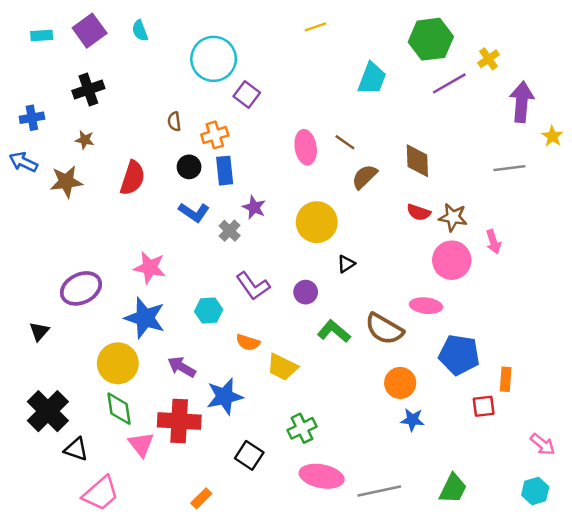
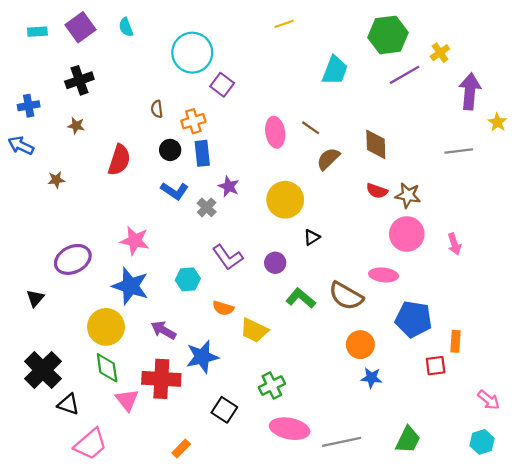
brown star: (66, 182) -> (56, 180), moved, size x0.6
pink arrow: (493, 242) -> (454, 244), moved

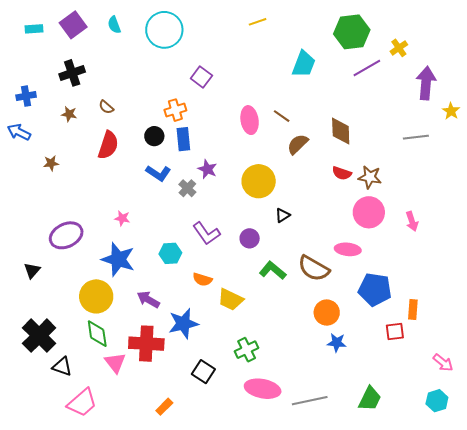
cyan circle: (192, 53) -> (164, 30), moved
brown semicircle: (157, 109) -> (106, 107), moved, turned -42
pink star: (135, 241) -> (122, 218), size x0.6

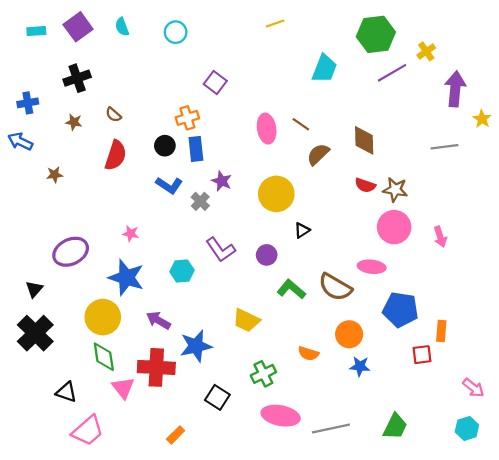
cyan circle: (164, 30) -> (176, 32), size x0.6
orange semicircle: (202, 279) -> (308, 353), moved
black cross: (39, 336) -> (35, 333), moved

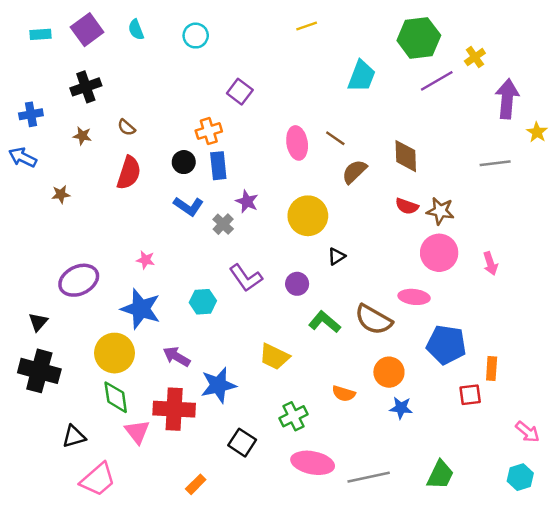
black cross: (35, 333) -> (39, 371), turned -30
black triangle: (66, 392) -> (74, 437), turned -35

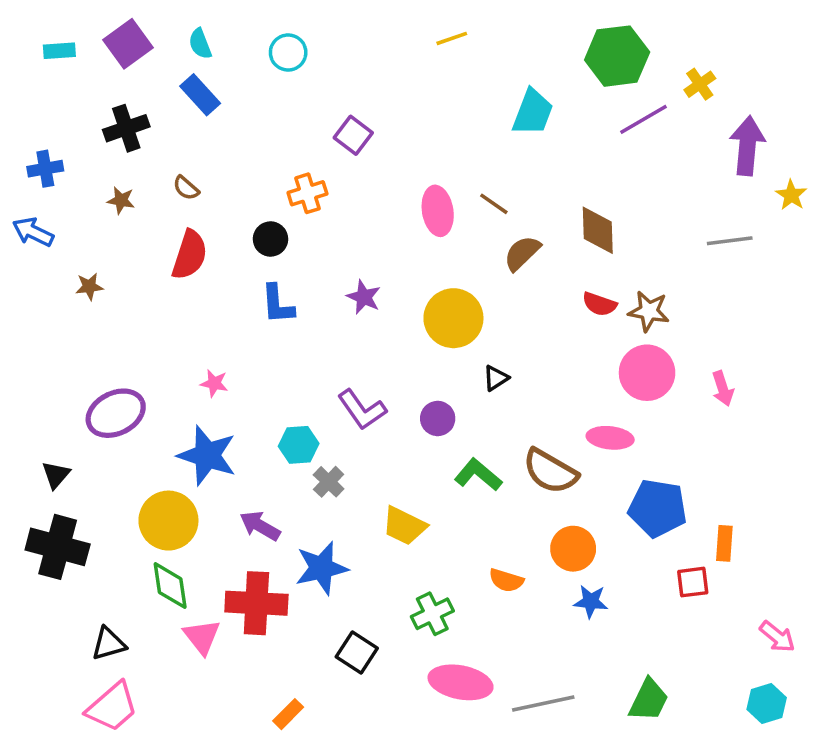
blue rectangle: (218, 166) -> (200, 95), moved, turned -36
blue L-shape: (188, 206) -> (278, 304), turned 52
gray cross: (223, 224) -> (329, 482), moved
pink trapezoid: (98, 480) -> (112, 707), moved

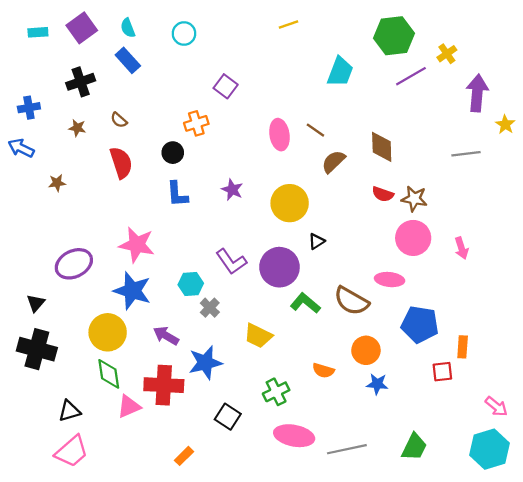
red semicircle: (190, 255) -> (121, 163), turned -36
pink star: (214, 383) -> (137, 245), size x2.0
purple circle: (438, 418) -> (279, 267), size x1.8
pink triangle: (202, 637) -> (129, 406), turned 45
cyan hexagon: (767, 703) -> (490, 449), size x1.6

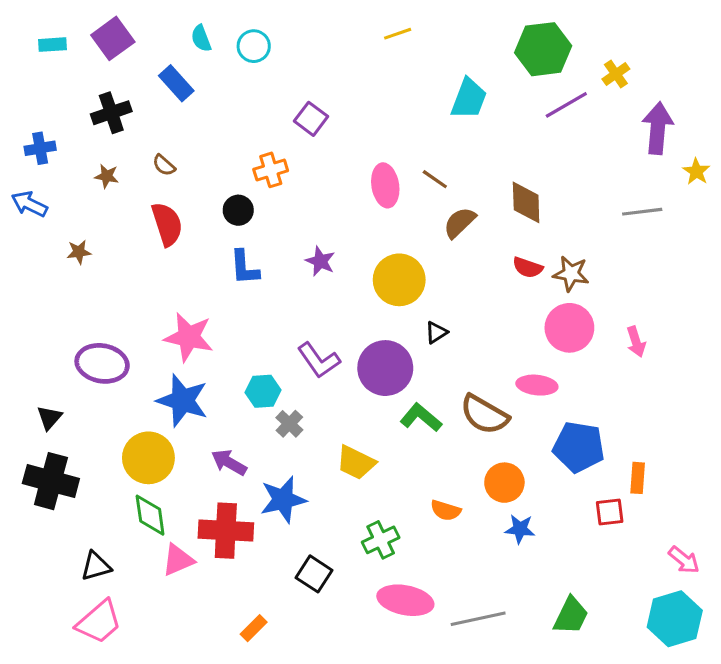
cyan semicircle: (128, 28) -> (201, 38), moved
purple ellipse: (74, 264) -> (102, 363), turned 36

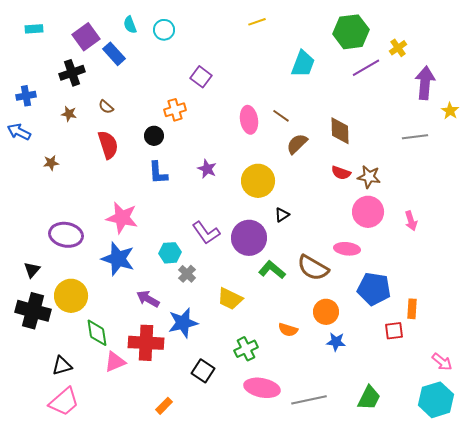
purple square: (113, 38) -> (86, 37), moved
yellow circle: (148, 458) -> (71, 296), moved

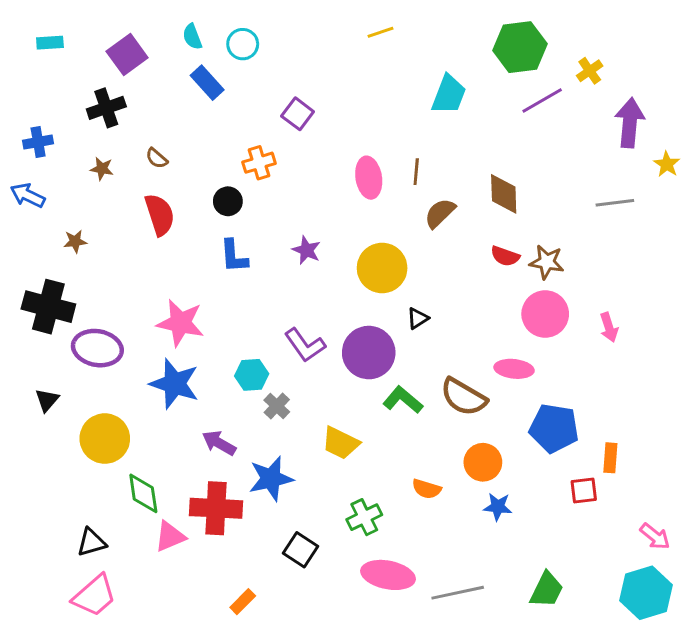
blue rectangle: (114, 54) -> (207, 83), moved
brown line: (281, 116) -> (416, 172), turned 60
black cross: (33, 311) -> (48, 307), moved

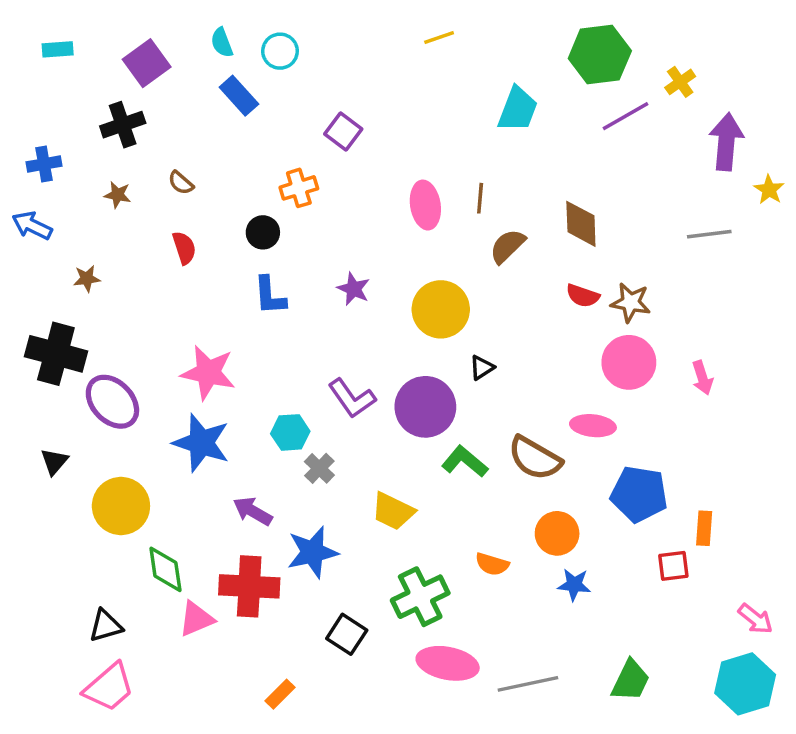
red semicircle: (160, 215) -> (184, 248), size x0.7
purple ellipse: (97, 348) -> (112, 402), turned 36
green cross: (364, 517) -> (420, 597), size x1.4

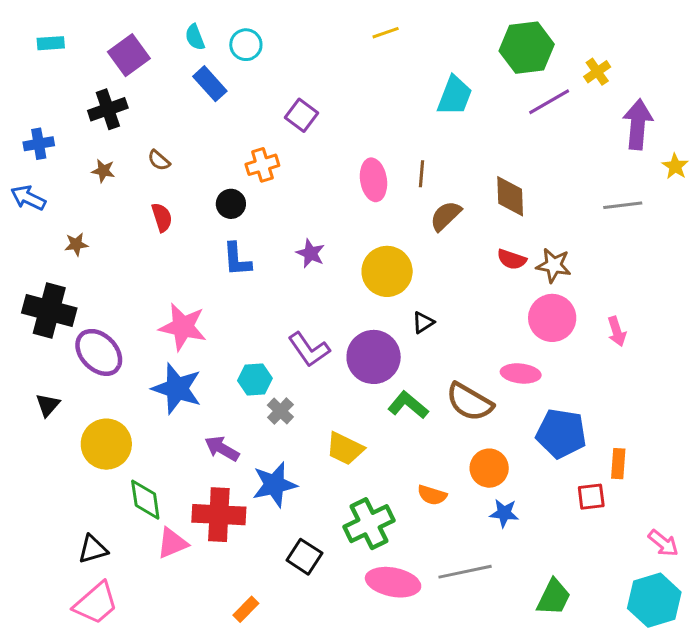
gray line: (528, 684) -> (465, 572), moved

